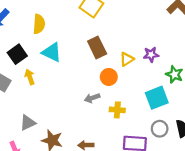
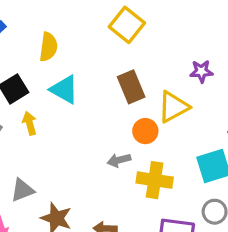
purple star: (151, 55) -> (201, 71), moved
yellow triangle: (127, 59) -> (173, 107), size x1.5
yellow cross: (117, 110) -> (155, 180), size x1.5

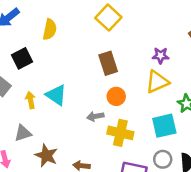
cyan triangle: (64, 89) -> (56, 95), moved
yellow triangle: (173, 107) -> (157, 82), moved
yellow arrow: (30, 123) -> (30, 100), moved

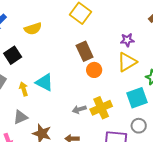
yellow semicircle: (50, 29) -> (33, 29), turned 66
orange circle: (116, 96) -> (94, 70), moved
gray arrow: (95, 116) -> (79, 109), moved
yellow cross: (120, 133) -> (101, 108), turned -30

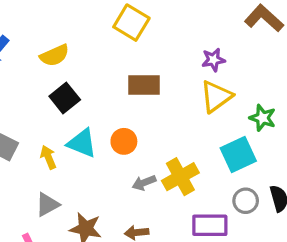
brown rectangle: (85, 51) -> (144, 85), turned -60
black square: (13, 55) -> (65, 98), moved
orange circle: (94, 70) -> (124, 141), moved

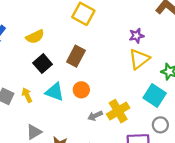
brown rectangle: (144, 85) -> (76, 56), moved, turned -60
cyan square: (238, 154) -> (155, 96), turned -30
yellow arrow: (48, 157) -> (27, 95), moved

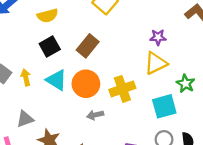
orange circle: (81, 90) -> (86, 84), size x1.5
cyan square: (155, 96) -> (164, 106), turned 30
yellow cross: (118, 111) -> (122, 89), moved

